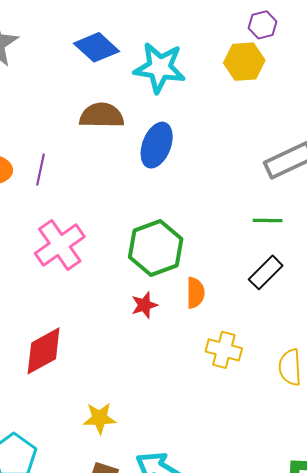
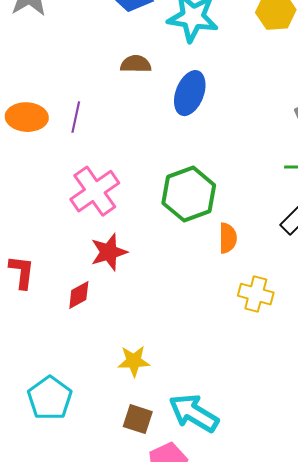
brown semicircle: (102, 116) -> (136, 64), size x0.7
red star: (144, 305) -> (109, 252), moved, size x1.4
red diamond: (44, 351) -> (79, 295), size x0.6

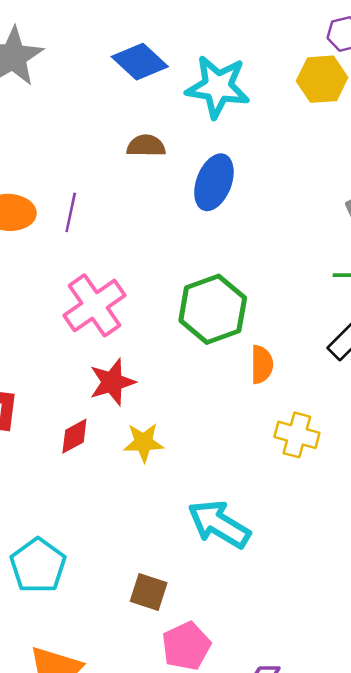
yellow star: (134, 361) -> (144, 442), moved
cyan arrow: (194, 413) -> (219, 524), moved

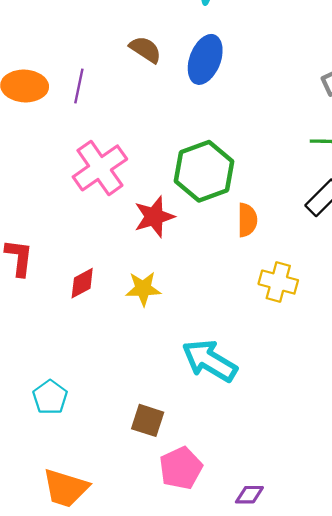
brown semicircle: (146, 146) -> (145, 49), moved, turned 32
red star: (112, 382) -> (154, 217), moved
cyan pentagon: (38, 566) -> (50, 397), size x0.7

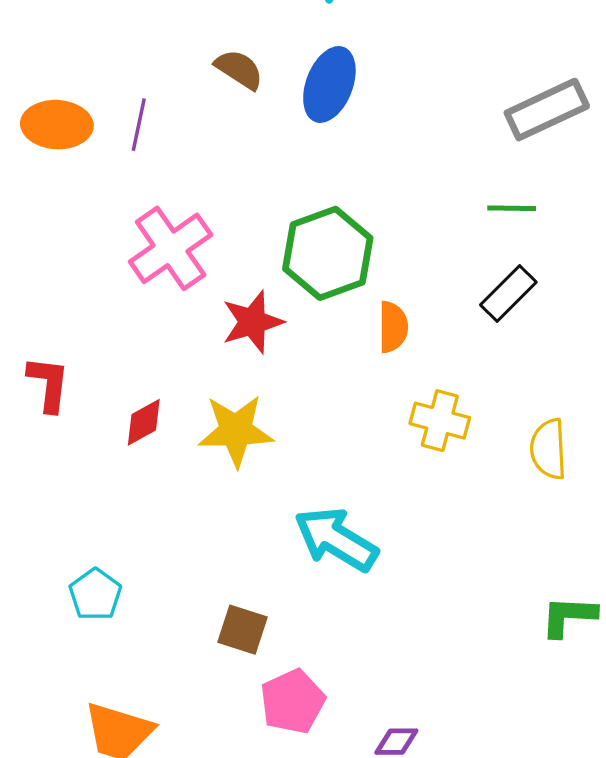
yellow star: (143, 289) -> (236, 431), size x1.4

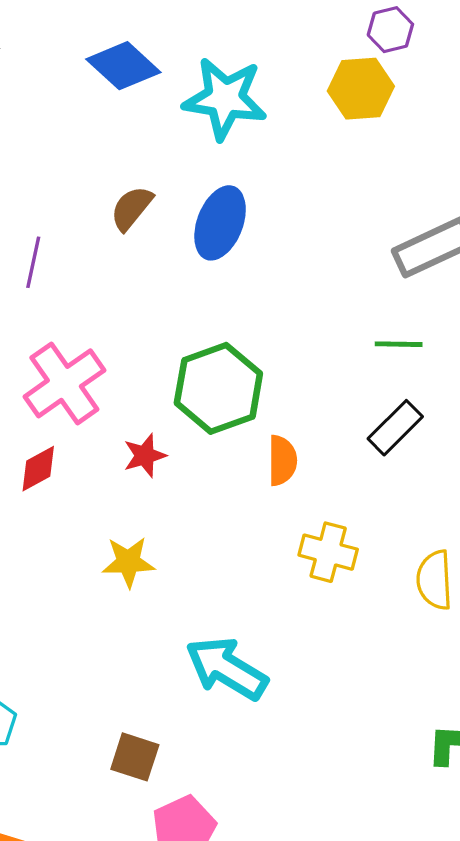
brown semicircle: (239, 69) -> (132, 208), turned -84
red star: (252, 322) -> (145, 456), size x0.7
red diamond: (144, 422) -> (38, 469), moved
yellow star: (236, 431) -> (128, 562), size x0.7

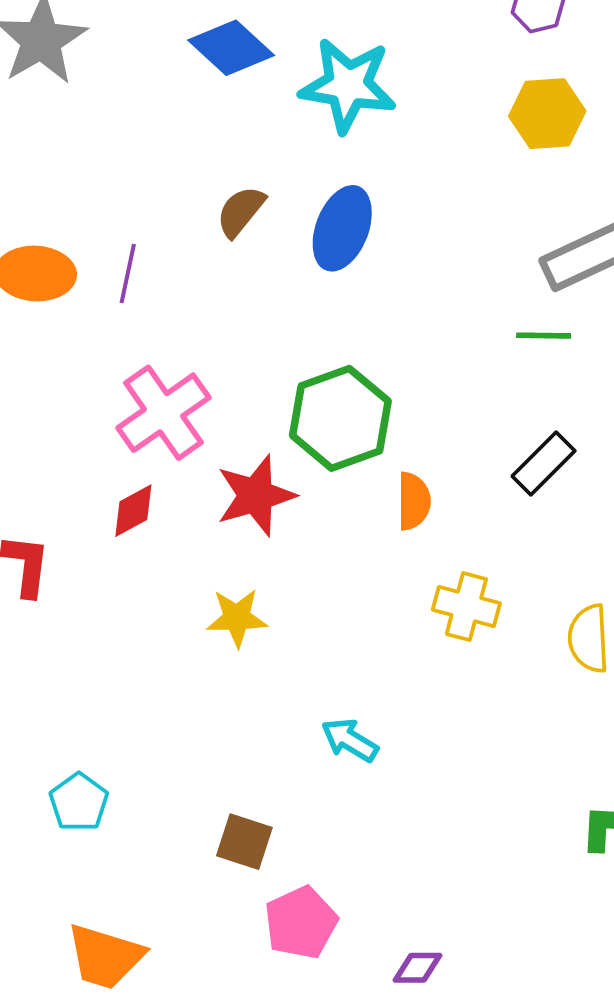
yellow hexagon: (361, 89) -> (547, 114), moved
green line: (399, 344) -> (544, 336), moved
red star: (145, 456) -> (256, 496), size x1.6
cyan arrow: (227, 668) -> (350, 740), size x0.6

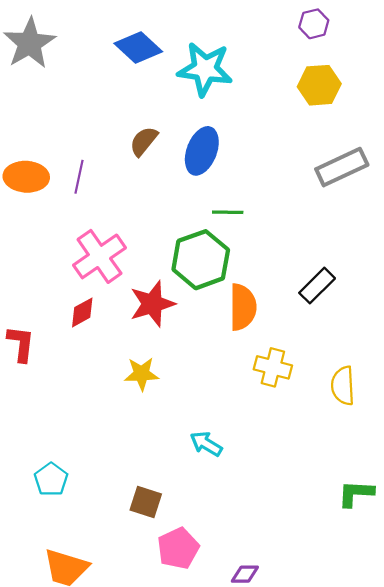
green line: (544, 336) -> (228, 212), moved
orange semicircle: (414, 501) -> (243, 307), size x1.4

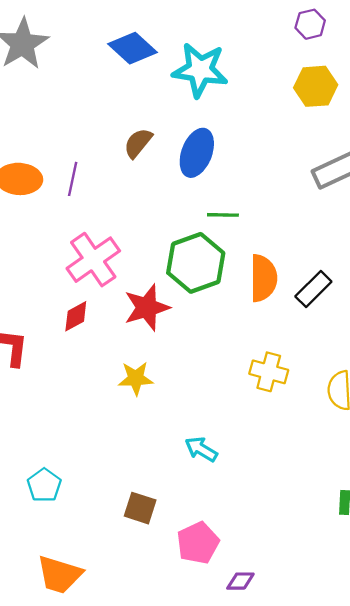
orange semicircle: (243, 307) -> (263, 278), moved
pink pentagon: (178, 548) -> (198, 543), moved

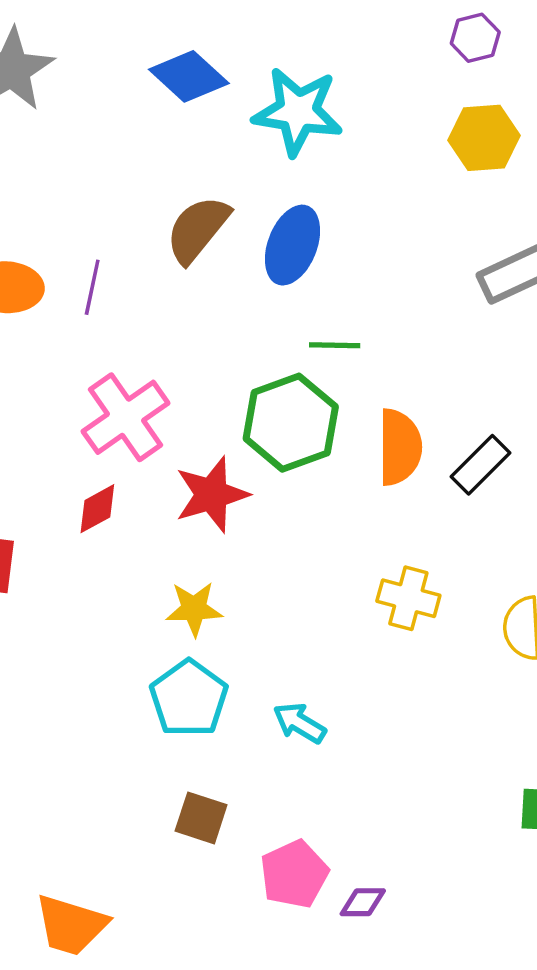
brown semicircle: (138, 143) -> (198, 229), size x1.4
cyan pentagon: (44, 485) -> (189, 698), moved, size x1.4
purple diamond: (240, 581) -> (363, 902), moved

